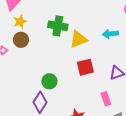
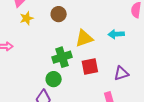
green cross: (58, 26) -> (62, 57), moved, turned -30
brown circle: (21, 40) -> (59, 14), moved

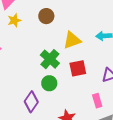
green cross: (62, 57) -> (50, 59), turned -30
green circle: (54, 79) -> (49, 83), moved

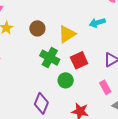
brown circle: (46, 16) -> (37, 28), moved
green circle: (49, 83) -> (66, 80), moved

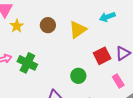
green cross: (50, 58) -> (27, 63), moved
red square: (79, 60) -> (102, 56), moved

